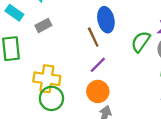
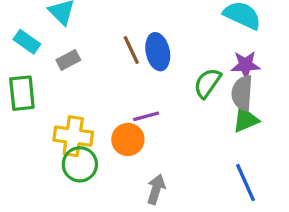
brown line: (93, 37) -> (131, 50), moved
purple line: (98, 65) -> (146, 116), turned 30
orange circle: (98, 91) -> (128, 139), moved

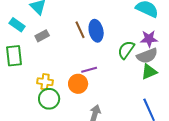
gray semicircle: (242, 93) -> (147, 56), turned -115
yellow cross: (73, 136) -> (45, 82), size x0.7

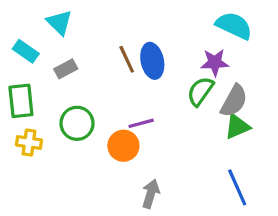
purple star: (149, 39) -> (215, 62), moved
gray semicircle: (147, 56) -> (234, 101), turned -40
yellow cross: (45, 82) -> (29, 143), moved
green circle: (49, 99) -> (77, 123), moved

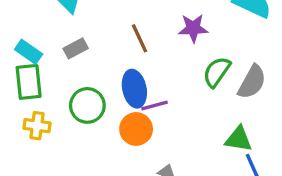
cyan rectangle: (26, 51) -> (29, 52), moved
blue ellipse: (152, 61) -> (134, 89), moved
purple star: (215, 62) -> (193, 28), moved
green triangle: (237, 127) -> (239, 139), moved, turned 32

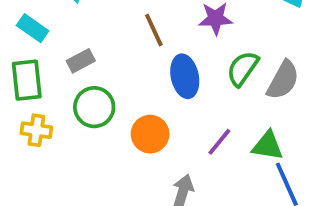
gray rectangle: (76, 48) -> (81, 61), moved
cyan rectangle: (29, 52) -> (33, 28), moved
blue ellipse: (134, 89) -> (185, 76), moved
purple line: (155, 105) -> (219, 142), moved, turned -36

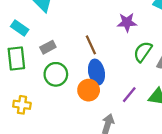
brown line: (154, 30) -> (91, 45), moved
blue ellipse: (185, 76) -> (96, 72), moved
yellow cross: (36, 130) -> (22, 105), moved

